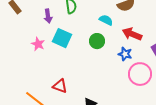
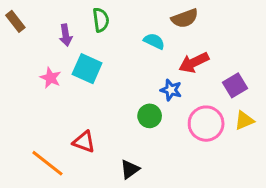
red arrow: (132, 34) -> (194, 63), turned -48
green circle: (97, 41) -> (150, 116), moved
blue star: (125, 54) -> (171, 90), moved

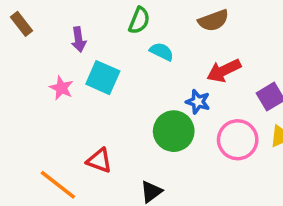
green semicircle: (101, 20) -> (139, 20), moved, turned 30
cyan semicircle: (154, 41) -> (162, 52), moved
green circle: (150, 116) -> (174, 131), size x1.5

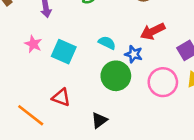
cyan semicircle: (162, 52) -> (107, 43), moved
cyan square: (103, 78) -> (64, 52), moved

